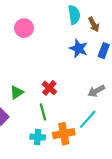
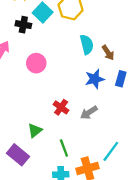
blue star: (79, 49) -> (95, 79), turned -30
red cross: (49, 88) -> (61, 107), moved
gray arrow: (96, 91) -> (89, 113), moved

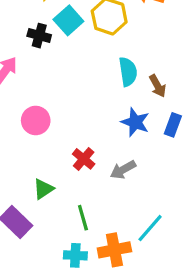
pink circle: (36, 63) -> (36, 120), moved
blue star: (95, 79) -> (135, 122), turned 30

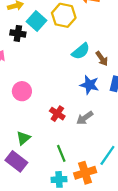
cyan semicircle: (128, 72) -> (81, 51), turned 66
green triangle: (43, 189) -> (23, 138), moved

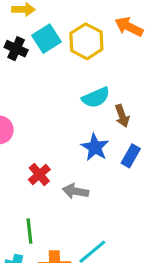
gray arrow: (85, 118) -> (76, 191), turned 30

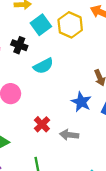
black cross: (16, 49) -> (19, 45), moved
cyan semicircle: (96, 97) -> (43, 66), moved

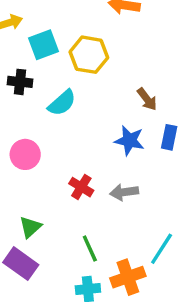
cyan square: (41, 25) -> (44, 45), turned 30
yellow hexagon: (70, 25) -> (89, 55), moved

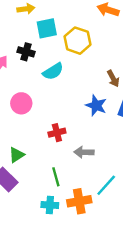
red cross: (81, 187) -> (57, 133), turned 35
gray arrow: (124, 192) -> (84, 152), moved

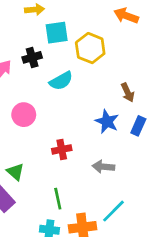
black cross: (26, 52) -> (32, 57), turned -35
gray arrow: (84, 152) -> (103, 167), moved
green triangle: (17, 155) -> (15, 172), turned -49

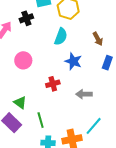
cyan semicircle: (61, 81) -> (61, 37), moved, turned -36
blue star: (107, 122) -> (73, 61), moved
green line: (58, 199) -> (41, 120), moved

